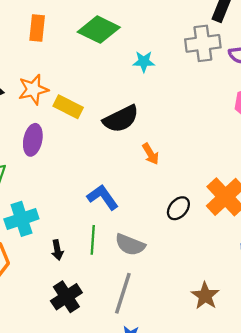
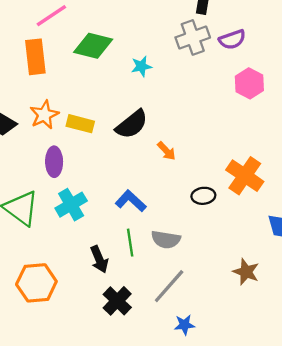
orange rectangle: (37, 28) -> (35, 57), size x1.4
black ellipse: (178, 208) -> (203, 196), turned 55
cyan cross: (21, 219) -> (71, 205), moved
black arrow: (57, 250) -> (99, 259), size x1.4
gray line: (123, 293) -> (169, 286), turned 36

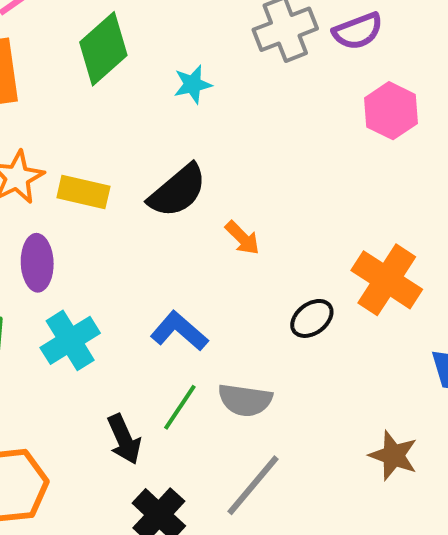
green diamond: (93, 46) -> (103, 49), turned -54
black ellipse: (203, 196) -> (312, 318), turned -30
green line: (130, 243) -> (180, 407), turned 44

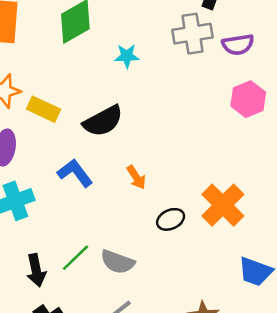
orange arrow: (242, 238) -> (136, 177), moved
blue L-shape: (179, 331) -> (75, 173), moved

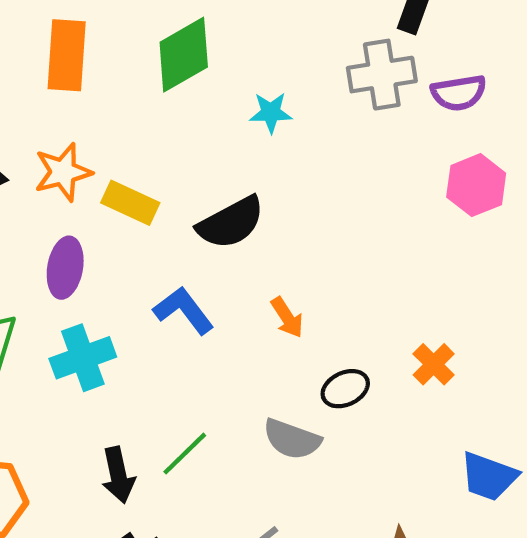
orange cross: (223, 205) -> (434, 364), size x0.6
gray semicircle: (118, 262) -> (292, 439), moved

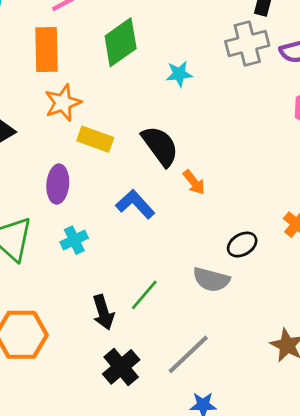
orange star: (63, 172) -> (63, 103), moved
black semicircle: (231, 223) -> (160, 146), turned -93
orange arrow: (287, 317) -> (194, 182), moved
cyan cross: (83, 358) -> (74, 240), size x0.7

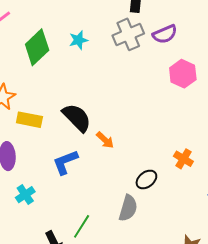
cyan star: (179, 74) -> (78, 40), moved
blue L-shape: (135, 204) -> (65, 162), turned -60
gray semicircle: (211, 280) -> (128, 208), turned -80

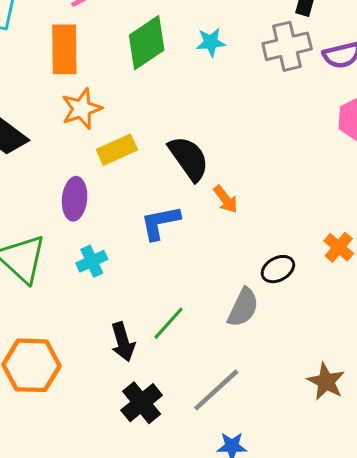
yellow rectangle: (29, 120) -> (117, 150), turned -45

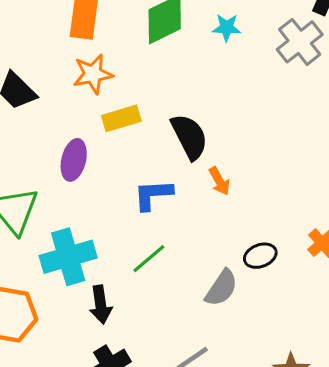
gray cross: (287, 46) -> (300, 42), turned -33
cyan cross: (92, 261) -> (68, 257), moved, size x1.8
green line: (168, 323) -> (149, 259), moved

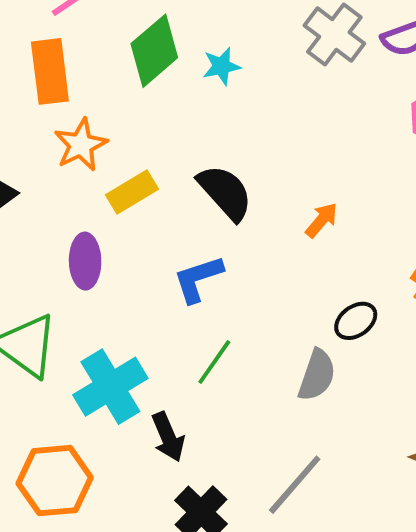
cyan star: (227, 28) -> (221, 66), moved
orange arrow: (219, 181) -> (322, 220), moved, turned -96

